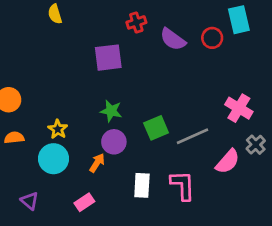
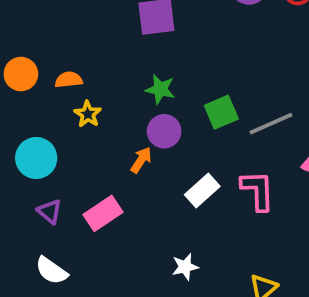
orange semicircle: (14, 138) -> (69, 80), moved
cyan circle: (53, 159) -> (36, 158), moved
white rectangle: (142, 185) -> (202, 190), turned 45
pink rectangle: (84, 202) -> (103, 213), moved, size x1.4

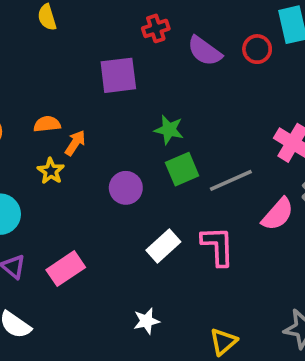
orange semicircle: (69, 80) -> (47, 124), moved
green star: (160, 89) -> (169, 130), moved
orange arrow: (141, 160) -> (75, 143), moved

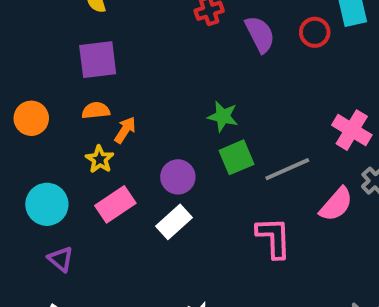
purple semicircle: (205, 51) -> (260, 34), turned -153
purple square: (118, 75) -> (98, 60), moved
white rectangle: (163, 246) -> (174, 222), moved
pink rectangle: (66, 269) -> (115, 204), moved

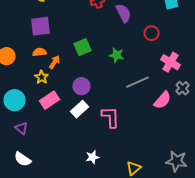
red circle: (315, 32) -> (152, 33), moved
green star: (223, 116) -> (116, 55), moved
green square: (237, 157) -> (82, 47), moved
pink L-shape: (274, 238) -> (110, 117), moved

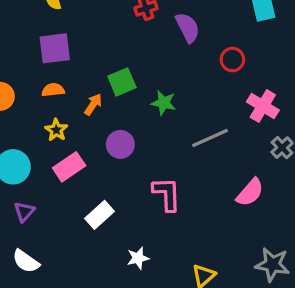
green star: (116, 55) -> (164, 103), moved
orange arrow: (54, 62) -> (93, 104), moved
pink semicircle: (162, 100) -> (250, 192), moved
white rectangle: (80, 109) -> (100, 215), moved
purple triangle: (22, 128) -> (24, 212), turned 32

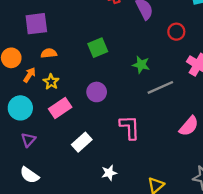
purple square: (55, 48) -> (36, 24), moved
green star: (164, 103) -> (141, 65), moved
orange arrow: (93, 104) -> (29, 75), moved

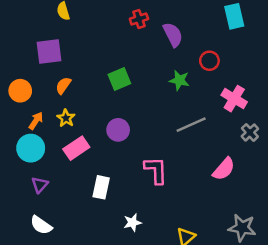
orange semicircle: (49, 53) -> (63, 85), turned -49
green star: (141, 65) -> (179, 80), moved
orange arrow: (29, 75) -> (36, 121), moved
white rectangle: (82, 142) -> (101, 187), turned -36

